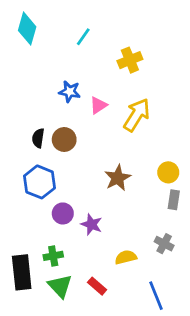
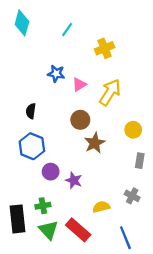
brown circle: (64, 140) -> (80, 120), moved
yellow circle: (168, 172) -> (133, 130), moved
red rectangle: (97, 286) -> (78, 230), size x1.6

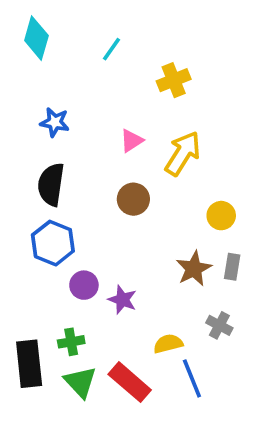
blue star: (56, 74) -> (55, 122), moved
black semicircle: (31, 111) -> (51, 184), size x1.6
brown star: (95, 143) -> (194, 269), moved
blue line: (125, 238) -> (192, 378), moved

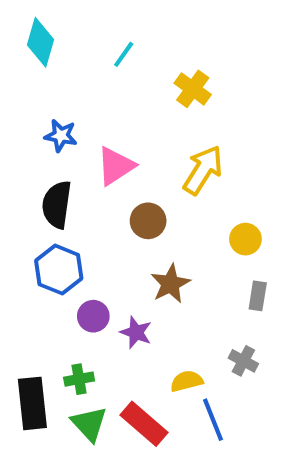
yellow cross: (174, 80) -> (193, 89), turned -32
pink triangle: (132, 141) -> (116, 166), moved, size x1.5
brown star: (194, 269) -> (170, 284), moved

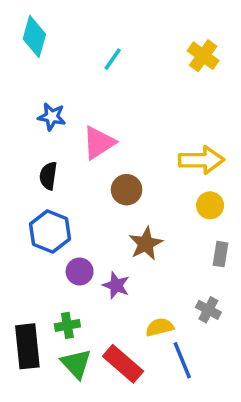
cyan line: (124, 54) -> (113, 59), moved
yellow cross: (193, 89) -> (203, 56), moved
yellow arrow: (203, 170) -> (201, 160), moved, turned 57
black semicircle: (57, 205) -> (48, 176), size x0.7

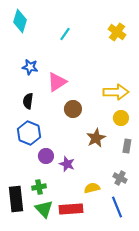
brown star: (146, 244) -> (96, 138), moved
blue line: (182, 360) -> (117, 207), moved
red rectangle: (123, 364) -> (71, 209), turned -45

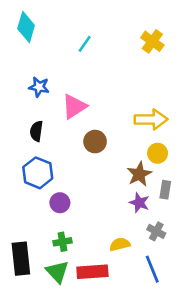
brown star: (96, 138) -> (139, 174), moved
purple star: (67, 164) -> (139, 203), moved
green cross: (39, 187) -> (62, 242), moved

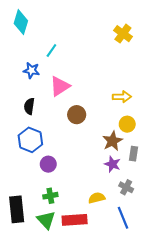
cyan line: (85, 44) -> (51, 50), moved
yellow arrow: (151, 119) -> (122, 97), size x0.7

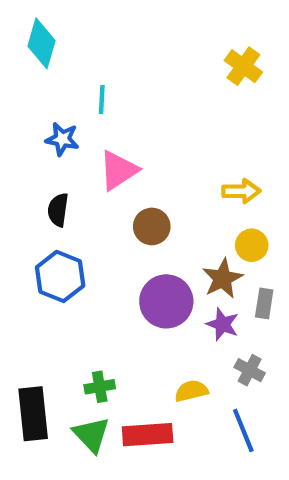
cyan line: (51, 50) -> (102, 99), turned -32
purple circle: (48, 164) -> (166, 301), moved, size x1.6

